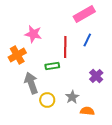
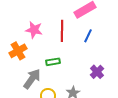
red line: (65, 47) -> (62, 31), moved
gray arrow: (31, 83) -> (32, 79), turned 55

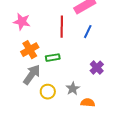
pink star: (34, 30) -> (22, 22), moved
orange cross: (18, 51) -> (30, 50), moved

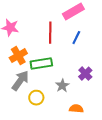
green rectangle: (53, 58) -> (41, 64), size x1.5
gray star: (73, 89) -> (62, 86), moved

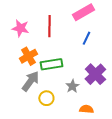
red line: (50, 33) -> (49, 26), moved
purple cross: (85, 74) -> (95, 74), size x1.5

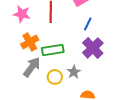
purple cross: (95, 74) -> (93, 48), moved
yellow circle: (46, 98) -> (55, 77), moved

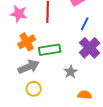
gray arrow: (32, 67) -> (29, 67), turned 30
yellow circle: (55, 77) -> (34, 89), moved

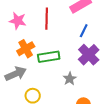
gray arrow: (29, 67) -> (16, 74), moved

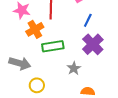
orange cross: (26, 49) -> (35, 29), moved
gray arrow: (16, 74) -> (20, 63), turned 40

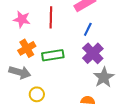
orange cross: (35, 29) -> (27, 48), moved
gray star: (74, 68) -> (104, 77), moved, size x1.5

